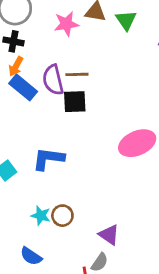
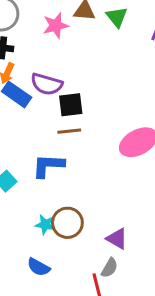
brown line: (77, 74) -> (69, 131), moved
purple semicircle: (53, 80) -> (47, 84), turned -56
brown circle: (62, 216) -> (67, 223), size x1.4

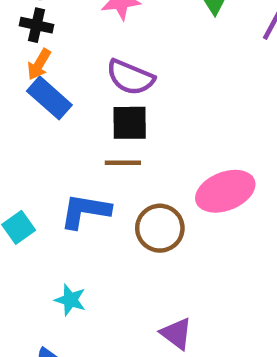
purple semicircle: (47, 84) -> (130, 77), moved
brown circle: (67, 223) -> (160, 228), moved

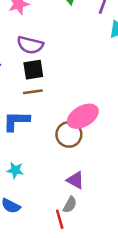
pink ellipse: (225, 191) -> (83, 116), moved
brown circle: (160, 228) -> (69, 134), moved

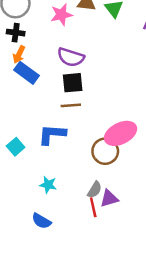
purple triangle: (75, 180) -> (109, 198), turned -48
gray semicircle: (70, 205) -> (95, 190), moved
red line: (60, 219) -> (93, 207), moved

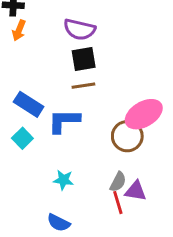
blue rectangle: (26, 73) -> (29, 104), moved
purple triangle: (109, 198) -> (136, 191), turned 30

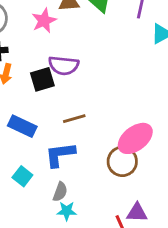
black square: (84, 59) -> (42, 79), moved
blue rectangle: (29, 104) -> (22, 126), moved
gray semicircle: (118, 182) -> (60, 192), moved

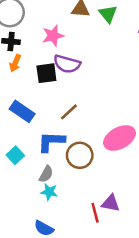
pink star: (44, 21) -> (53, 36), moved
brown line: (74, 119) -> (69, 112), turned -36
brown circle: (122, 161) -> (80, 155), moved

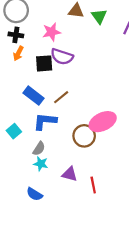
blue rectangle: (22, 111) -> (33, 96), moved
brown circle: (80, 155) -> (84, 136), moved
purple triangle: (111, 203) -> (70, 174), moved
red line: (95, 213) -> (93, 185), moved

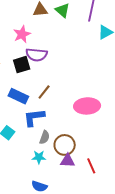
pink ellipse: (103, 122) -> (87, 106), turned 35
brown circle: (84, 136) -> (65, 145), moved
gray semicircle: (39, 149) -> (44, 137), moved

